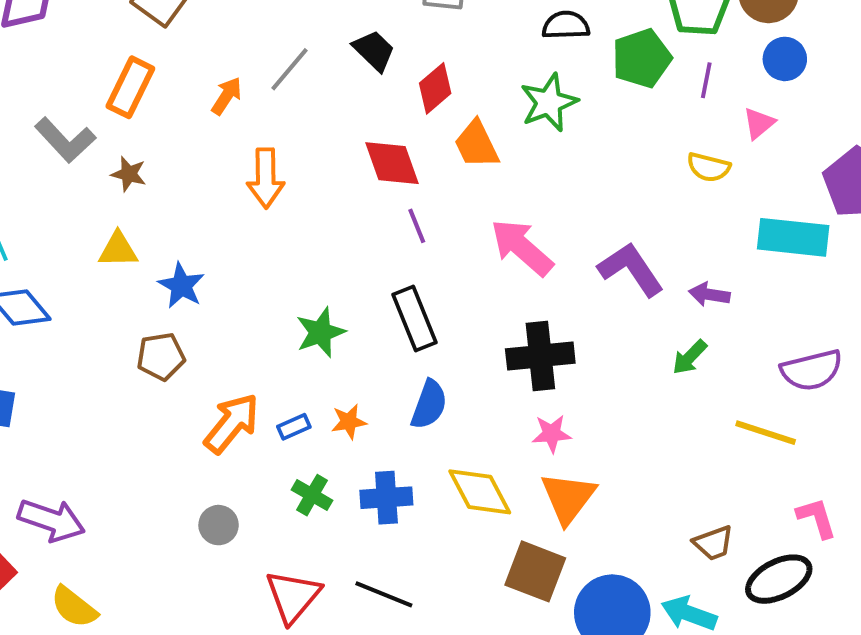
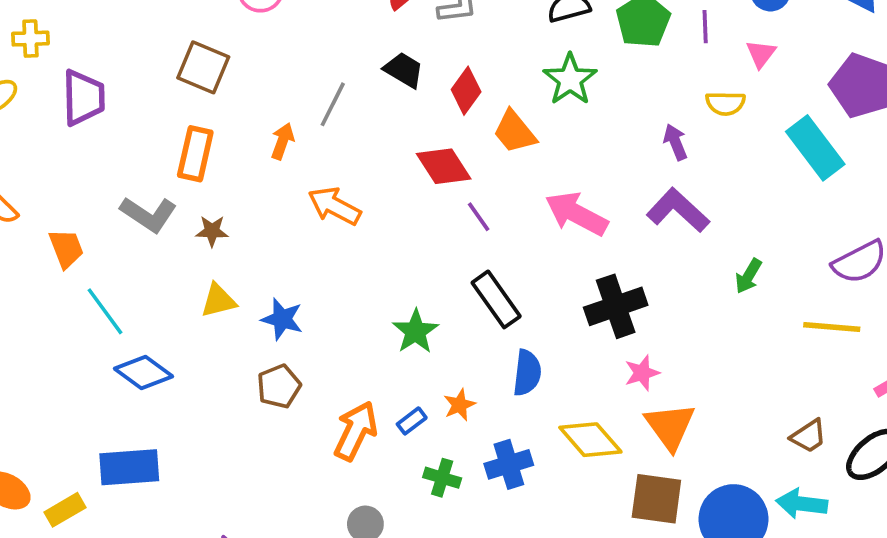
orange arrow: (266, 178) -> (334, 206), turned 132
cyan rectangle: (793, 237) -> (815, 148), turned 60
purple arrow: (709, 294) -> (675, 142), moved, turned 72

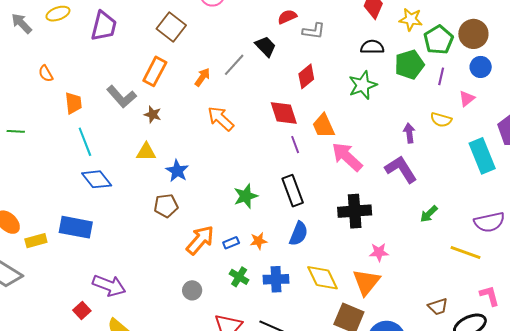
black trapezoid: (404, 70) -> (266, 46), moved
orange trapezoid: (515, 132) -> (324, 126), moved
pink star: (642, 373) -> (379, 252), moved

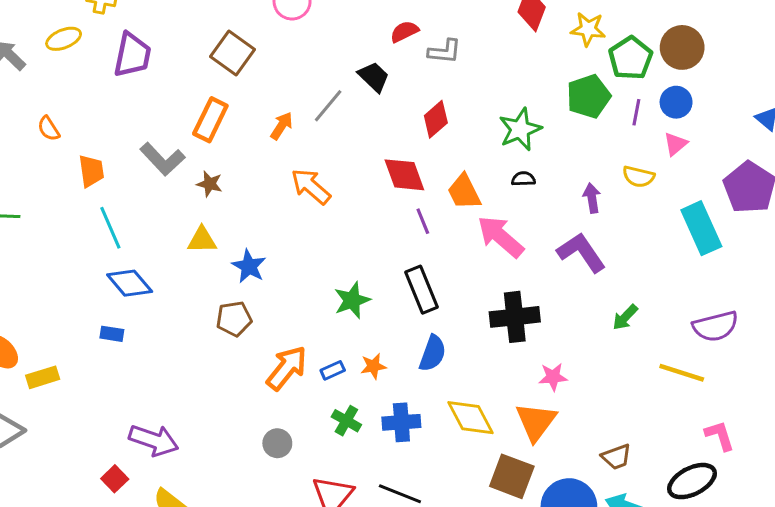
black semicircle: (372, 47) -> (523, 179), moved, size x0.7
blue circle: (481, 67) -> (676, 102), moved
blue rectangle: (76, 227) -> (112, 334), moved, size x0.5
brown trapezoid: (438, 307) -> (616, 457), moved

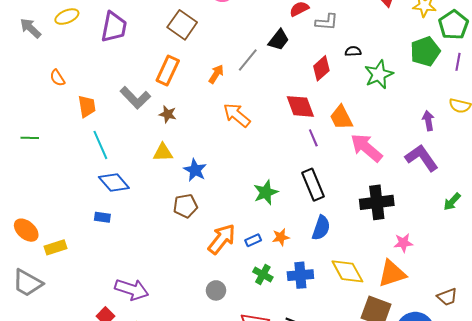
black trapezoid: (374, 77) -> (279, 40), turned 85
black semicircle: (523, 179) -> (353, 51), moved
orange triangle: (536, 422) -> (392, 274), turned 36

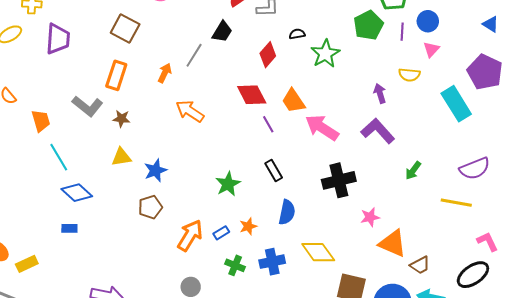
blue star: (195, 170) -> (155, 170), turned 30
black rectangle: (313, 185) -> (274, 171), size x0.7
orange triangle: (392, 274) -> (393, 243), moved, turned 48

